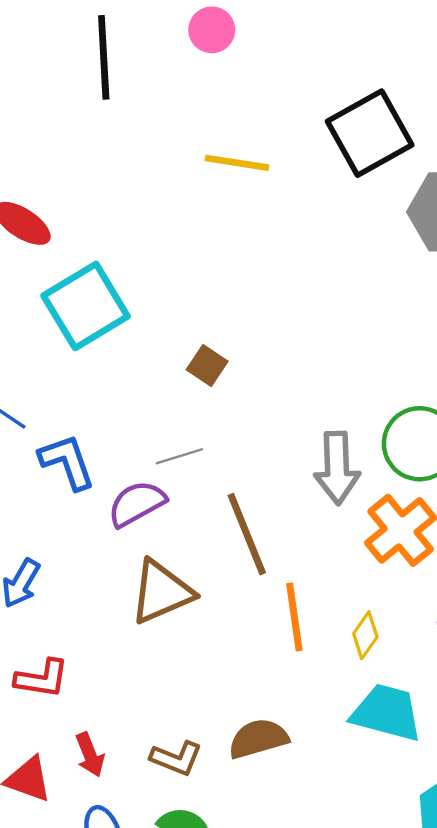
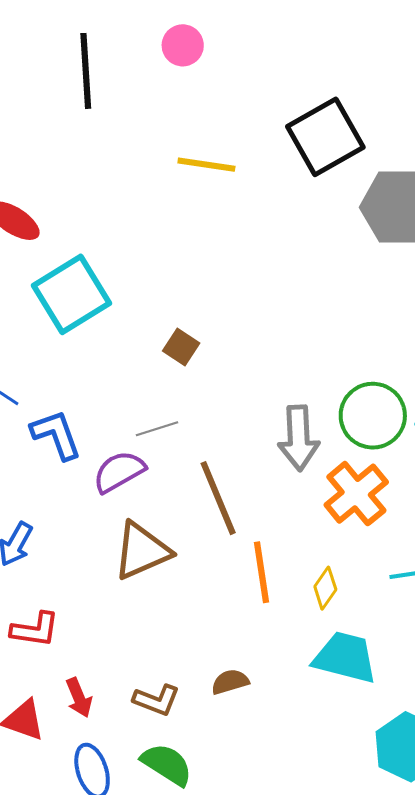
brown semicircle: (258, 739) -> (230, 682), size x0.7

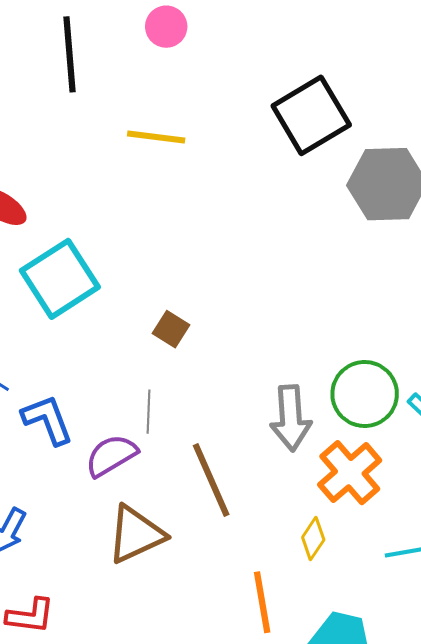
yellow line: (206, 165) -> (156, 137), moved
gray line: (157, 429) -> (148, 412), turned -69
orange line: (262, 572) -> (262, 602), moved
yellow diamond: (325, 588) -> (313, 539), moved

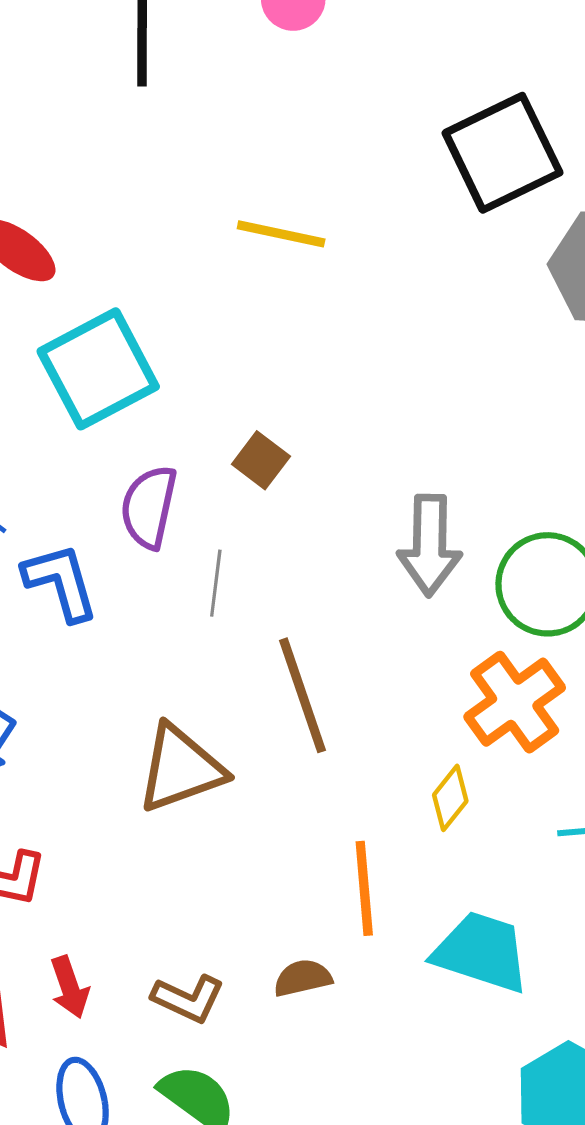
yellow line: (156, 137) -> (281, 234), moved
gray arrow: (291, 418) -> (430, 545), moved
purple semicircle: (111, 456) -> (149, 507), moved, turned -52

